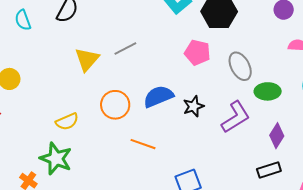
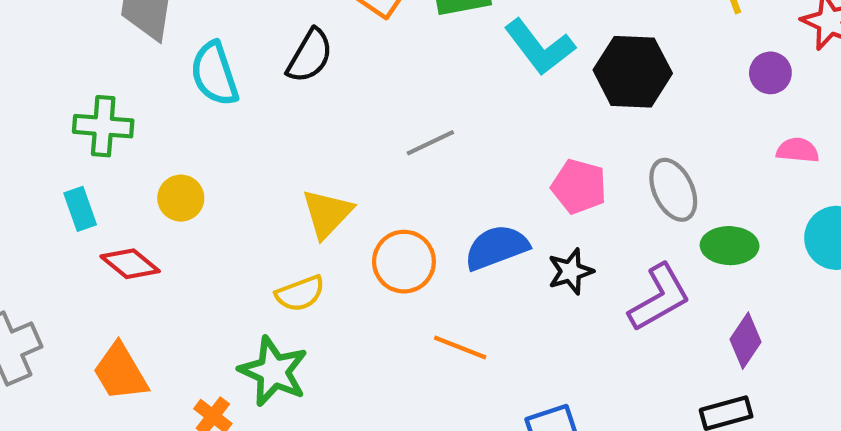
cyan semicircle: (23, 20) -> (214, 74), size x1.4
pink pentagon: (197, 52) -> (579, 186), moved
yellow triangle: (87, 59) -> (327, 213), moved

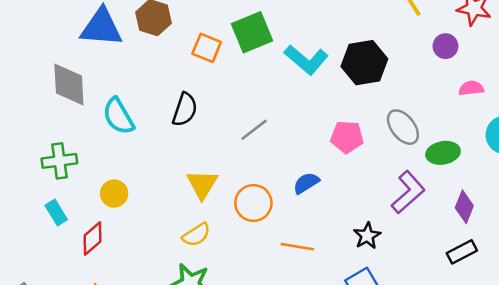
black semicircle: (310, 56) -> (185, 110), moved
blue semicircle: (497, 247) -> (306, 183), size x0.7
red diamond: (130, 264) -> (92, 239), turned -68
black star: (571, 271) -> (367, 236), moved

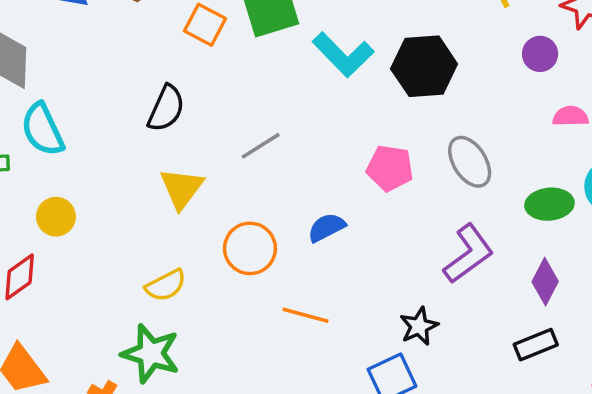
cyan semicircle: (118, 116) -> (43, 130), moved
green ellipse: (443, 153) -> (550, 204), moved
yellow triangle: (202, 184) -> (182, 188), moved
black star: (367, 236) -> (419, 326), moved

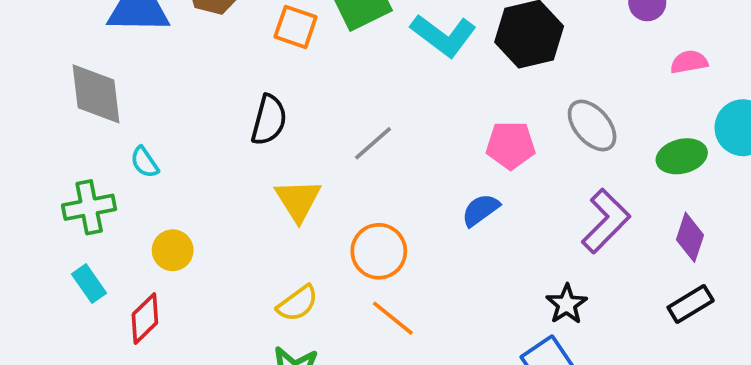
cyan semicircle: (43, 130) -> (145, 162), size x0.6
blue semicircle: (327, 227) -> (480, 210), moved
orange line: (306, 315) -> (393, 318), moved, turned 33

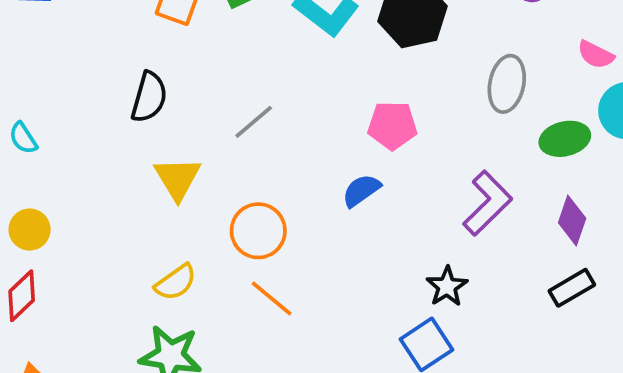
pink semicircle: (689, 62) -> (596, 55), moved, turned -144
gray ellipse: (592, 126) -> (507, 84), moved, turned 52
yellow circle: (173, 250) -> (30, 230), moved

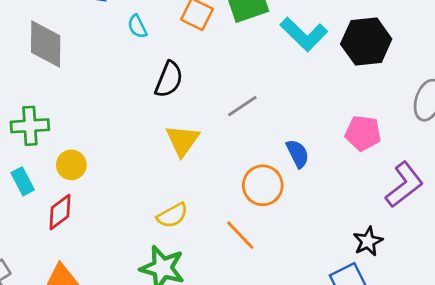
pink pentagon: (392, 125) -> (363, 133), moved
cyan semicircle: (23, 138) -> (137, 26), moved
blue semicircle: (361, 190) -> (298, 154), moved, turned 92
orange circle: (258, 231) -> (263, 185), moved

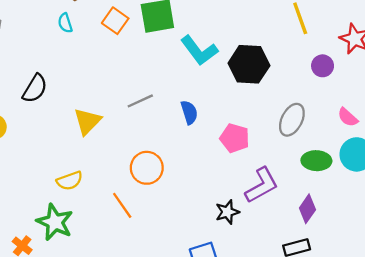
black semicircle: (169, 79) -> (35, 89), moved
blue semicircle: (298, 154) -> (189, 112), moved
black star: (368, 241) -> (227, 212), moved

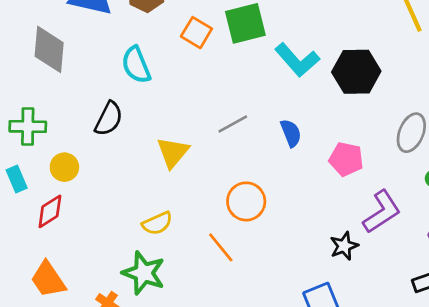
cyan semicircle: (65, 23) -> (136, 65), moved, size x1.6

